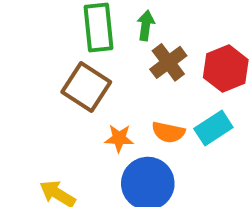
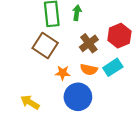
brown cross: (168, 62) -> (89, 43), moved

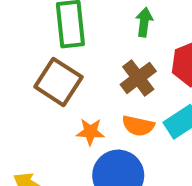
green arrow: (77, 13) -> (144, 22), moved

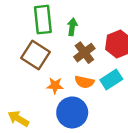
green arrow: (144, 22) -> (72, 27), moved

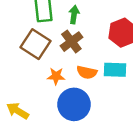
brown cross: (84, 53) -> (71, 42), moved
cyan rectangle: (111, 79) -> (115, 70), turned 35

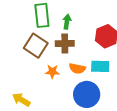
brown cross: (71, 42) -> (65, 44), turned 36
blue circle: (74, 104) -> (87, 94), moved

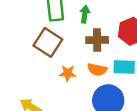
brown cross: (65, 44) -> (97, 40), moved

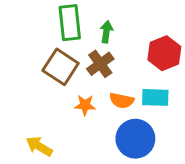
brown cross: (97, 40) -> (100, 64), moved, turned -35

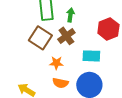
cyan rectangle: (155, 97) -> (91, 56), moved
orange semicircle: (122, 100) -> (60, 83), moved

